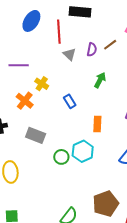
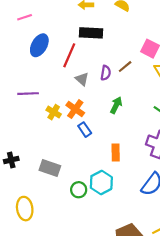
red line: (59, 32) -> (69, 55), turned 30
orange cross: (25, 101) -> (75, 109), moved

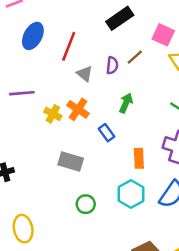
black rectangle: (91, 33) -> (120, 18), moved, turned -35
blue rectangle: (85, 130) -> (107, 133), moved
orange rectangle: (116, 152) -> (139, 158), moved
gray rectangle: (50, 168) -> (71, 162), moved
cyan hexagon: (101, 182) -> (131, 194), moved

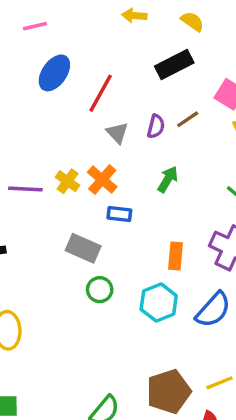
purple line: (22, 93) -> (25, 189), moved
blue rectangle: (107, 133) -> (119, 214), moved, turned -54
green circle: (86, 204) -> (100, 290), moved

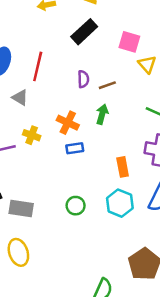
brown line: (188, 119) -> (107, 85), moved, turned 30
gray triangle: (117, 133) -> (20, 98), moved
orange cross: (102, 180) -> (68, 123), moved
gray rectangle: (83, 248) -> (21, 208), moved

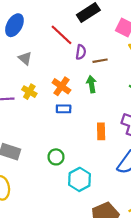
red line: (38, 66) -> (62, 35), moved, turned -70
green arrow: (102, 114) -> (91, 84), turned -35
cyan hexagon: (120, 203) -> (80, 179), moved

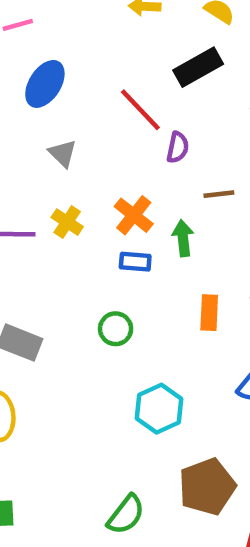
brown line: (100, 61) -> (219, 194), moved
green arrow: (91, 84) -> (183, 238), moved
green circle: (56, 157) -> (116, 329), moved

